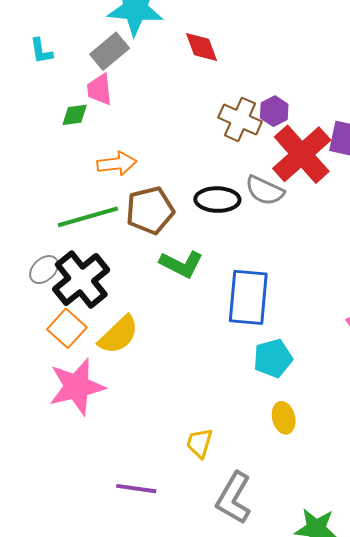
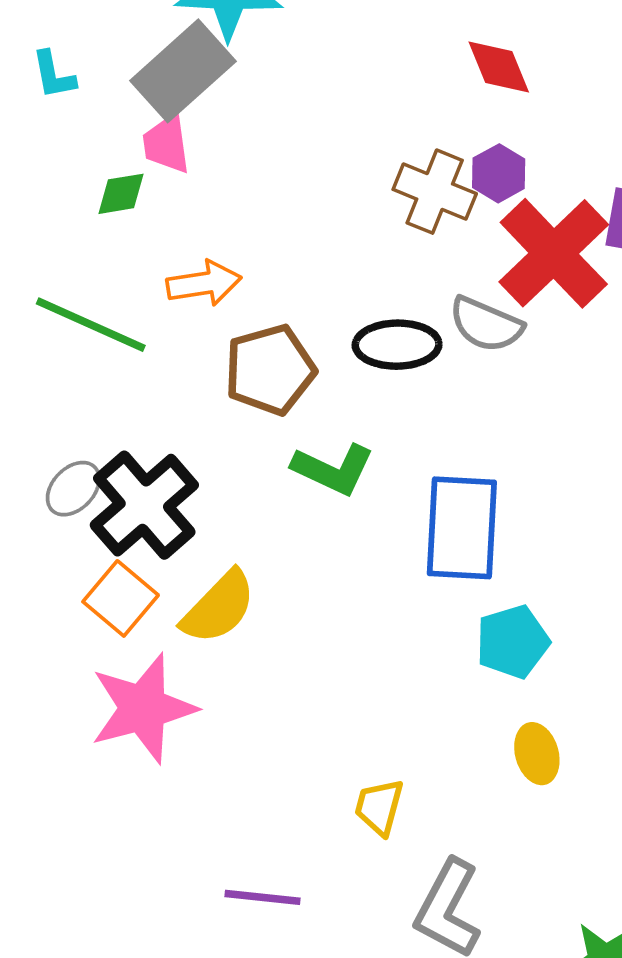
red diamond: (202, 47) -> (499, 67), moved
gray rectangle: (110, 51) -> (183, 71), size x1.4
green line: (88, 217) -> (91, 325), moved, turned 42

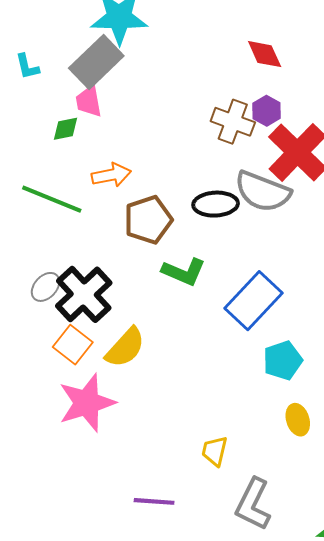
gray semicircle: (486, 324) -> (263, 192), size x1.4
blue rectangle: (462, 528) -> (254, 301), turned 42

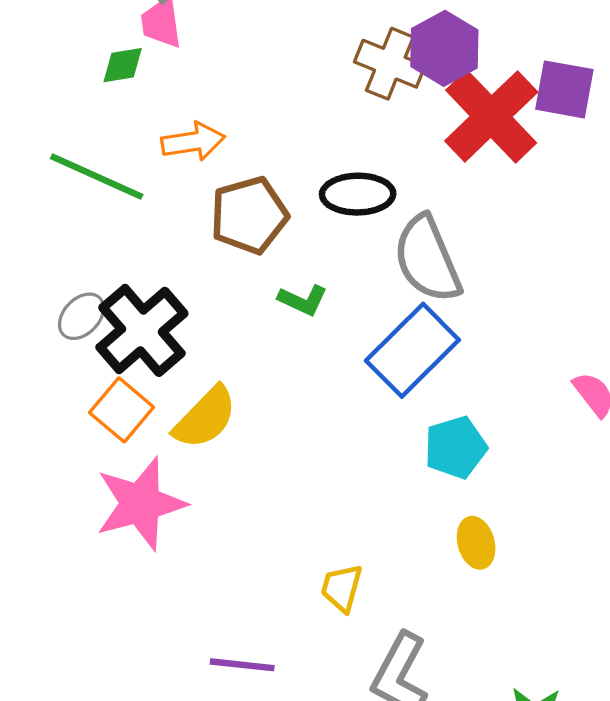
purple hexagon: (267, 111) -> (444, 48), size x1.5
gray semicircle: (263, 192) -> (427, 259), moved, turned 44
green L-shape: (184, 272) -> (303, 300), size x0.7

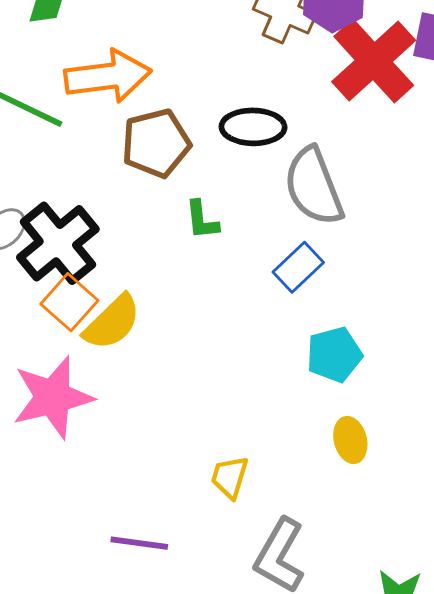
orange arrow: (193, 142) -> (108, 76), size x1.5
green L-shape: (303, 300) -> (202, 220), turned 57
blue rectangle: (412, 350) -> (298, 267), size x0.6
orange square: (122, 410) -> (69, 302), moved

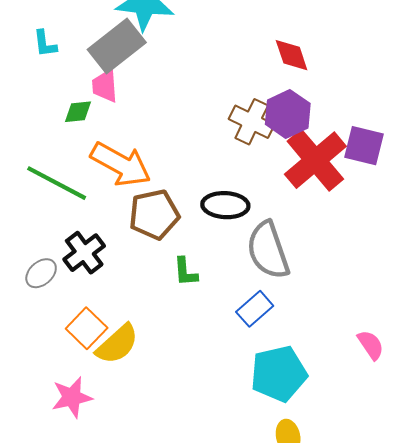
orange arrow: (108, 76) -> (121, 164), turned 34
black cross: (58, 243) -> (84, 253), moved, size x0.7
cyan pentagon: (334, 355) -> (279, 374), size x1.4
pink star: (53, 397) -> (72, 397), size x0.7

